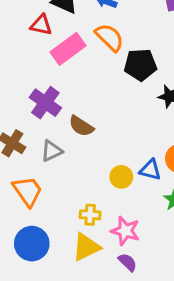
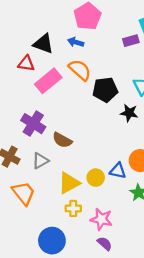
blue circle: (32, 244) -> (52, 241), moved
yellow triangle: (86, 247) -> (69, 183), moved

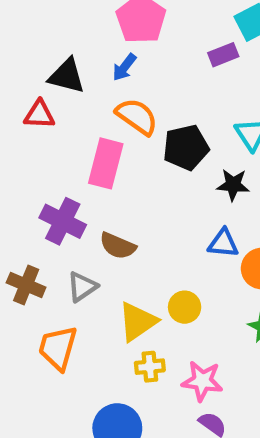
blue arrow: (76, 42) -> (124, 67), turned -63
pink rectangle: (48, 81) -> (106, 163), moved, turned -30
blue triangle: (118, 171) -> (223, 243), moved
orange trapezoid: (24, 193) -> (58, 348), turned -120

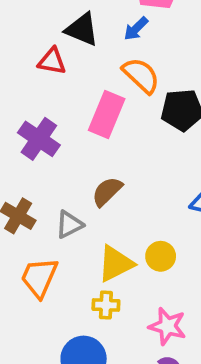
purple cross: (63, 221) -> (39, 139), moved
brown semicircle: (118, 246) -> (107, 192), turned 104
yellow cross: (150, 367) -> (106, 305), moved

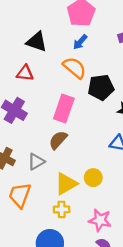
blue arrow: (136, 29) -> (80, 42), moved
red triangle: (52, 61) -> (25, 73), moved
pink rectangle: (107, 114) -> (64, 108), moved

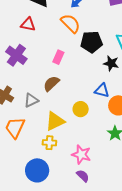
pink rectangle: (64, 108) -> (58, 57), size x0.6
yellow circle: (93, 178) -> (81, 109), moved

